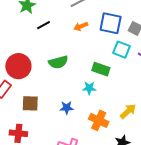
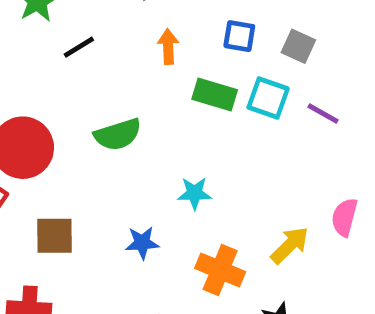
blue square: (111, 23) -> (239, 36), size x0.6
orange arrow: (81, 26) -> (168, 47), turned 112
green rectangle: (101, 69) -> (215, 94), moved

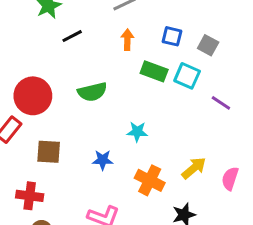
purple line: (323, 113) -> (221, 103), moved
pink semicircle: (344, 217) -> (230, 178), moved

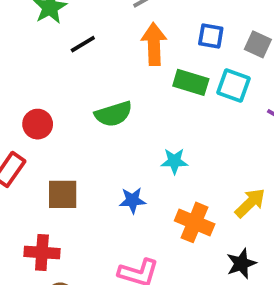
orange arrow: (127, 40) -> (154, 44), size x1.5
red circle: (33, 96) -> (38, 124), size x0.6

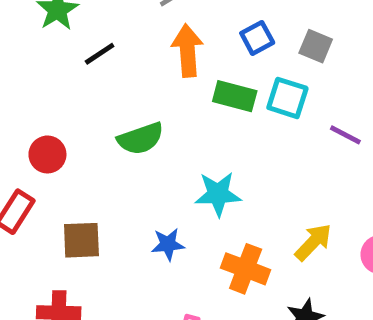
blue square: (211, 36) -> (257, 38), turned -36
cyan star: (174, 161) -> (218, 194), size x1.4

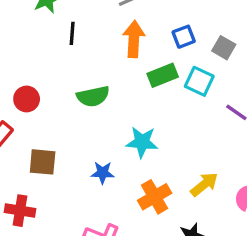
black line: (100, 54) -> (72, 33), turned -60
green rectangle: (235, 96) -> (163, 75), turned -44
orange cross: (246, 269) -> (155, 197), turned 32

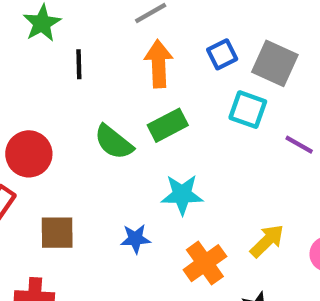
gray square: (224, 48) -> (275, 63), size x1.5
green rectangle: (163, 75) -> (168, 125), moved
green semicircle: (93, 96) -> (114, 142), turned 56
red circle: (27, 99) -> (29, 154), size x1.4

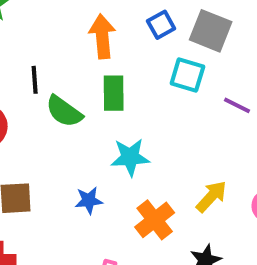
black line: (79, 64) -> (35, 80), moved
green rectangle: (168, 125) -> (114, 93), turned -60

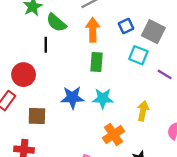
black line: (35, 80) -> (46, 45), moved
green semicircle: (64, 111) -> (56, 23), moved
yellow arrow: (211, 196) -> (143, 111), moved, turned -36
blue star: (89, 200) -> (72, 98), moved, size x1.5

